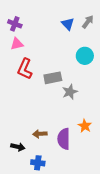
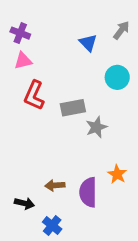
blue triangle: (68, 24) -> (88, 43), moved
blue cross: (38, 163) -> (52, 225), turned 32

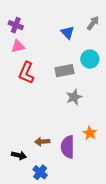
gray rectangle: (73, 108) -> (64, 71), moved

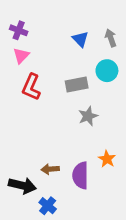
gray arrow: (93, 23) -> (111, 38), moved, turned -56
pink triangle: (18, 46) -> (21, 56), turned -32
black arrow: (19, 155) -> (22, 185), size x1.5

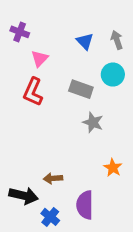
pink triangle: (21, 56) -> (40, 59), moved
gray rectangle: (77, 85) -> (81, 89), turned 30
gray star: (88, 116) -> (93, 122), turned -30
purple semicircle: (80, 175) -> (85, 205), moved

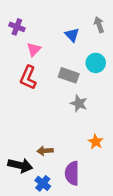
gray arrow: (117, 40) -> (99, 25), moved

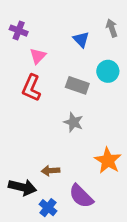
gray star: (79, 103) -> (73, 122), moved
orange star: (96, 142) -> (108, 160), size x1.5
purple semicircle: (72, 173) -> (81, 196), turned -45

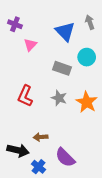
blue triangle: (81, 39) -> (65, 31), size x1.5
red L-shape: (31, 88) -> (25, 96), moved
orange star: (108, 160) -> (87, 102), moved

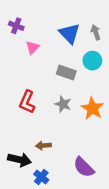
gray arrow: (90, 22) -> (96, 32), moved
purple semicircle: (65, 157) -> (84, 167), moved

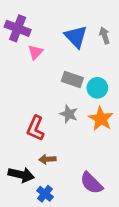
purple cross: (16, 26) -> (18, 28), size x1.5
cyan circle: (92, 61) -> (97, 88), moved
red L-shape: (27, 102) -> (35, 128), moved

